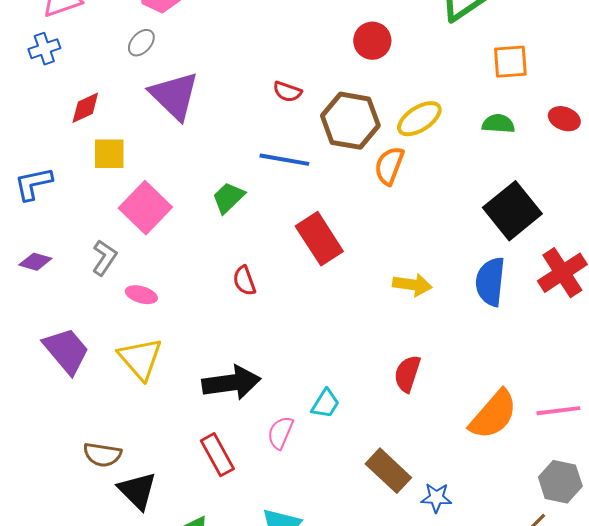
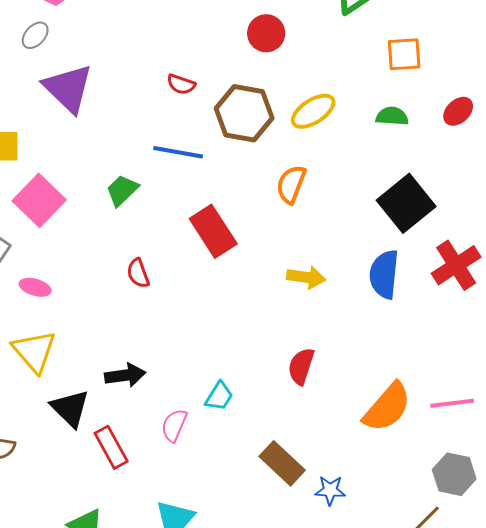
red ellipse: (564, 119) -> (458, 111), turned -64
orange semicircle: (389, 166) -> (291, 184), moved
black arrow: (231, 383) -> (125, 375), size x0.7
black triangle: (137, 491) -> (70, 408), moved

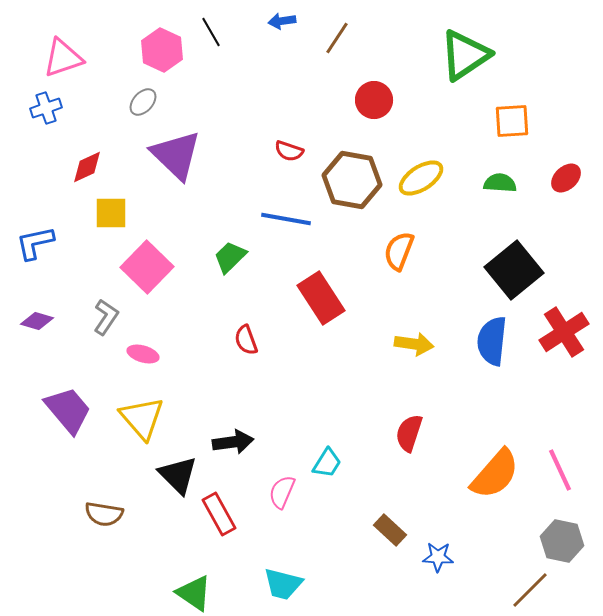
pink line: (452, 403) -> (560, 470), turned 72
brown rectangle: (282, 463) -> (390, 530), size x0.7

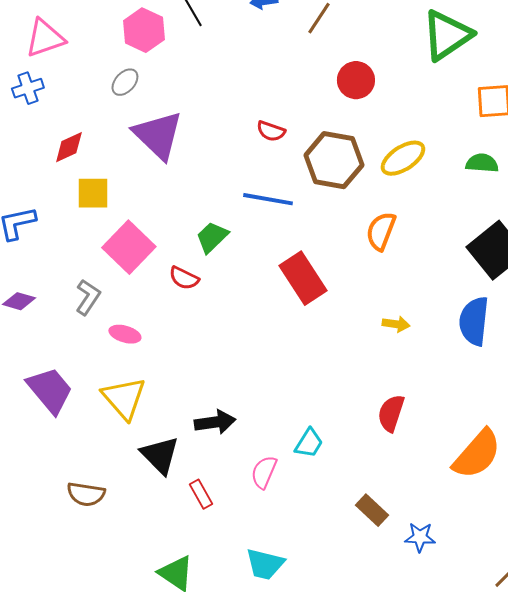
red semicircle: (246, 340) -> (184, 278), moved, turned -44
yellow arrow: (414, 344) -> (396, 324), size x0.7
red rectangle: (219, 514) -> (201, 494), size x0.7

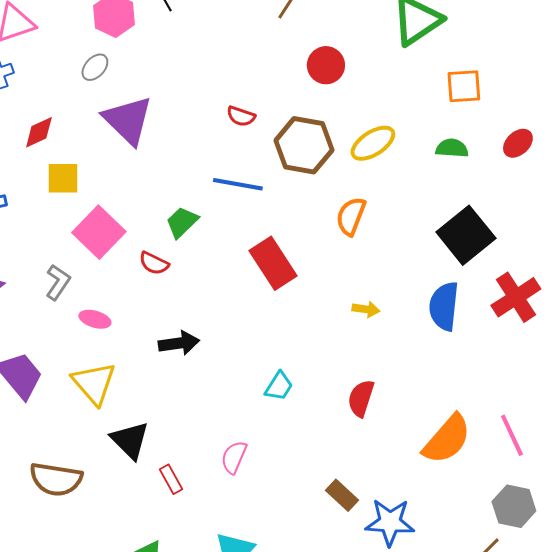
black arrow: (215, 422) -> (179, 343), moved
cyan trapezoid: (309, 443) -> (279, 386), moved
brown semicircle: (86, 494) -> (56, 479), size x1.4
blue star: (420, 537) -> (390, 522), size x1.6

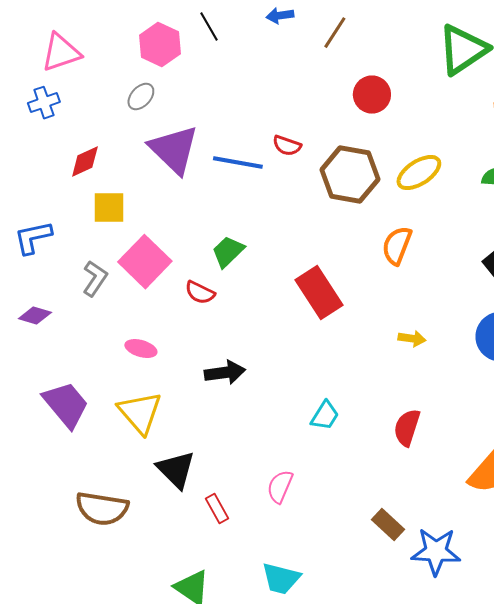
blue line: (238, 184) -> (238, 163), moved
gray L-shape: (58, 282) -> (95, 279), moved

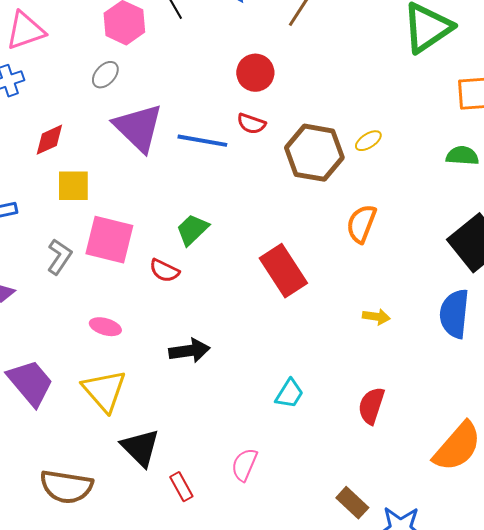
red circle: (372, 95) -> (255, 73), moved
yellow ellipse: (419, 173) -> (368, 141), moved, size x0.6
pink square: (145, 262) -> (109, 240), turned -30

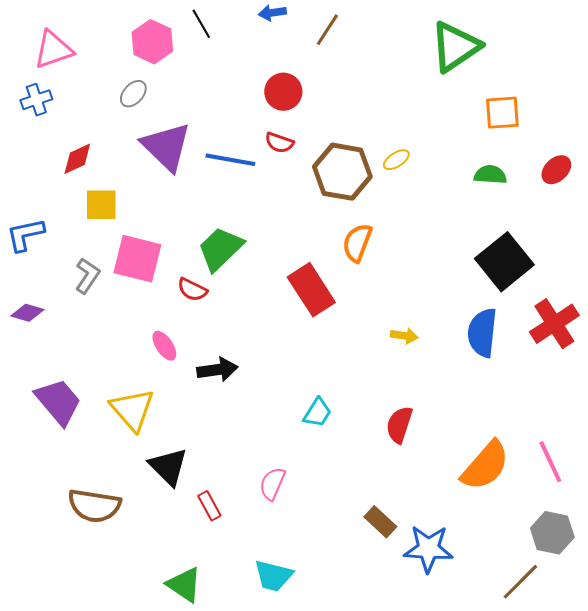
orange semicircle: (361, 224) -> (357, 243), moved
green trapezoid: (192, 230) -> (220, 249), size x1.4
pink ellipse: (105, 327) -> (164, 346), moved, turned 40

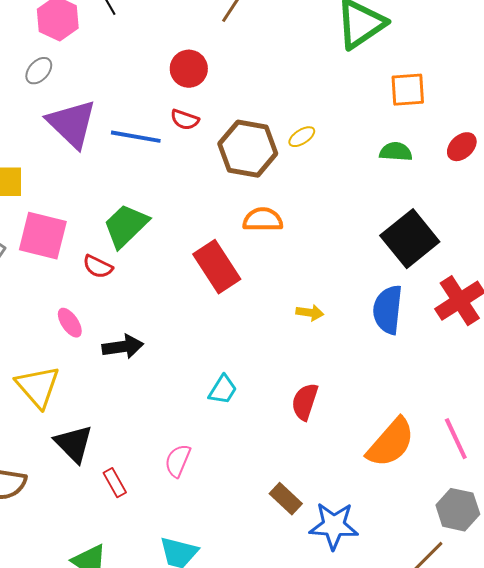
orange semicircle: (357, 243) -> (263, 220), turned 69

